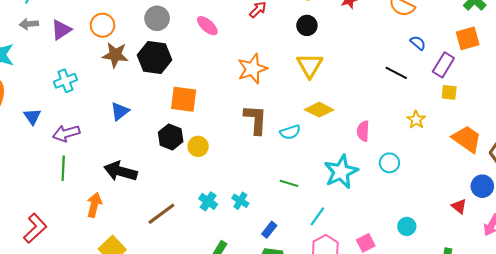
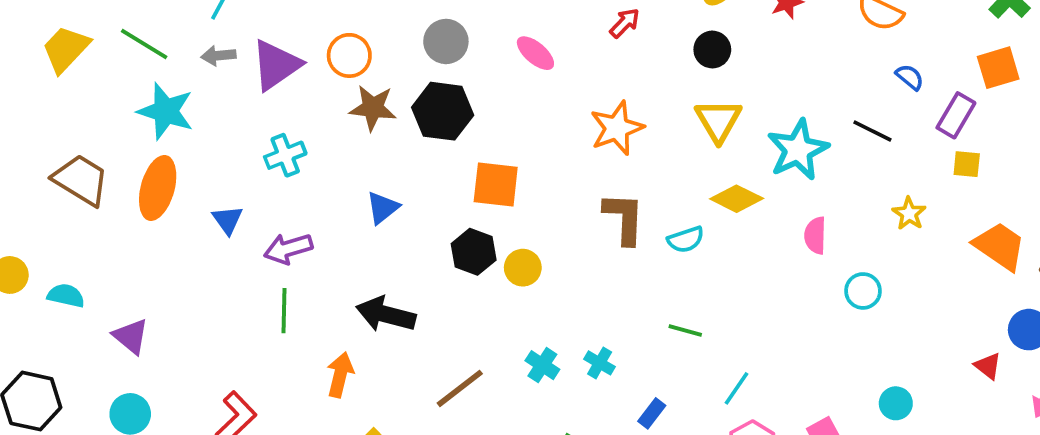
purple triangle: (61, 30) -> (276, 65), size x1.4
cyan star: (341, 172) -> (798, 150), moved

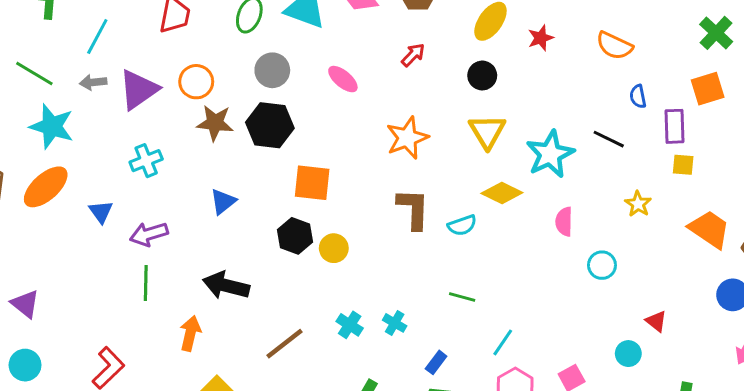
blue semicircle: (910, 77) -> (638, 96), turned -140
purple rectangle: (956, 115) -> (675, 126), turned -32
orange ellipse: (158, 188) -> (46, 187), turned 33
red triangle: (988, 366) -> (656, 321), moved

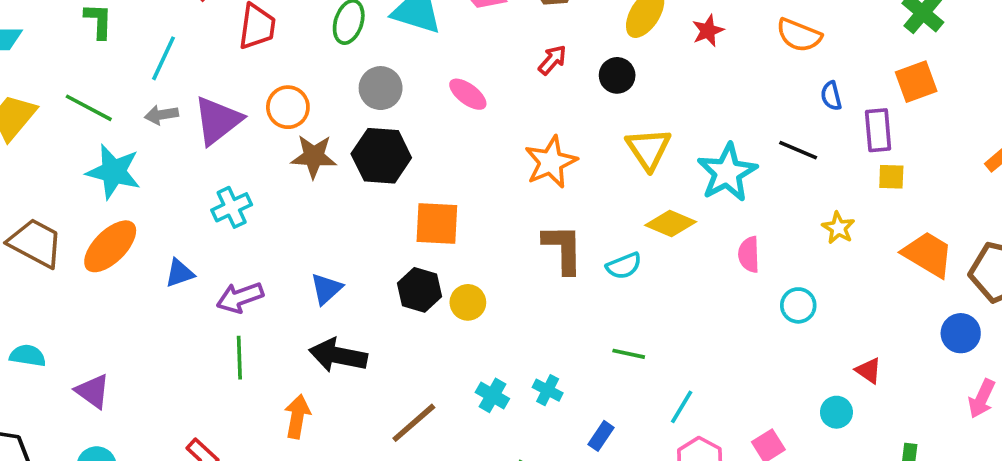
black circle: (482, 76) -> (617, 75), moved
blue triangle: (223, 202) -> (326, 289), moved
blue triangle: (101, 212) -> (180, 273), turned 50

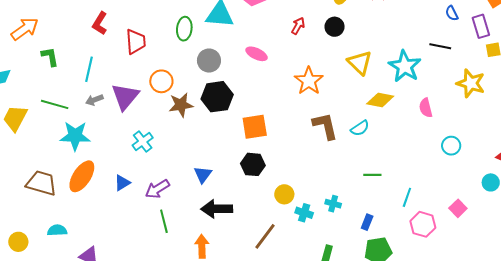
yellow star: (838, 228) -> (471, 83), size x1.6
yellow circle: (468, 302) -> (284, 194), moved
cyan circle: (798, 305) -> (451, 146), moved
cyan semicircle: (28, 356) -> (57, 230), moved

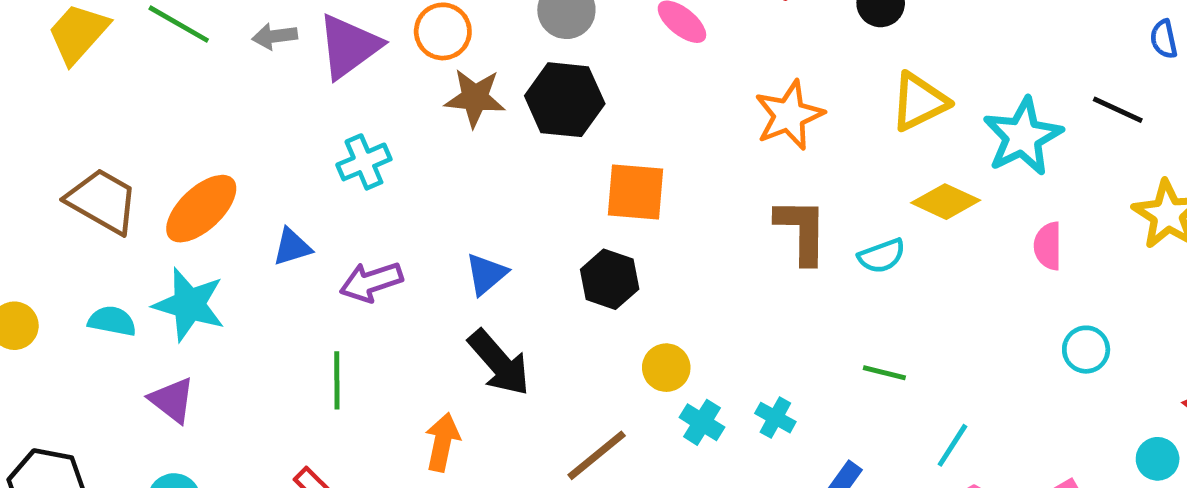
yellow triangle: (360, 63) -> (919, 102), turned 36
cyan star: (75, 136) -> (189, 305), moved
black arrow: (217, 209) -> (499, 363), turned -144
green line: (164, 221) -> (337, 380), moved

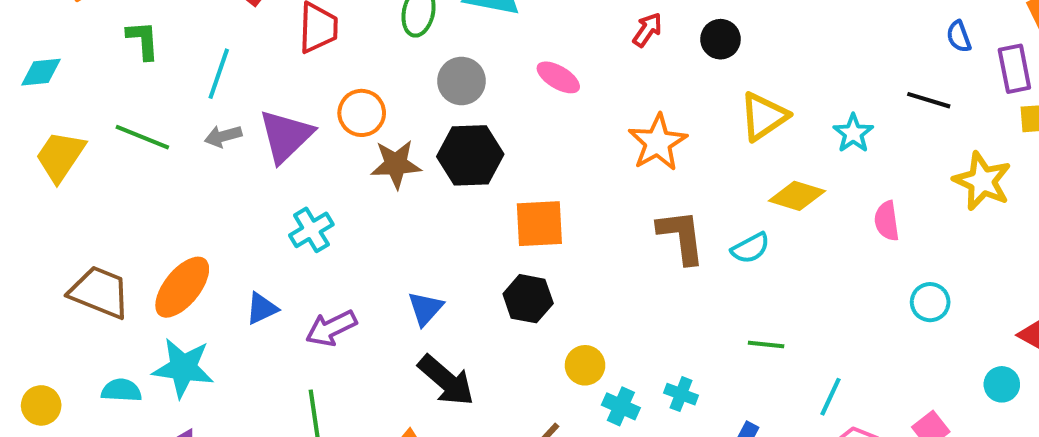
cyan star: (1023, 137) -> (853, 133), size x0.6

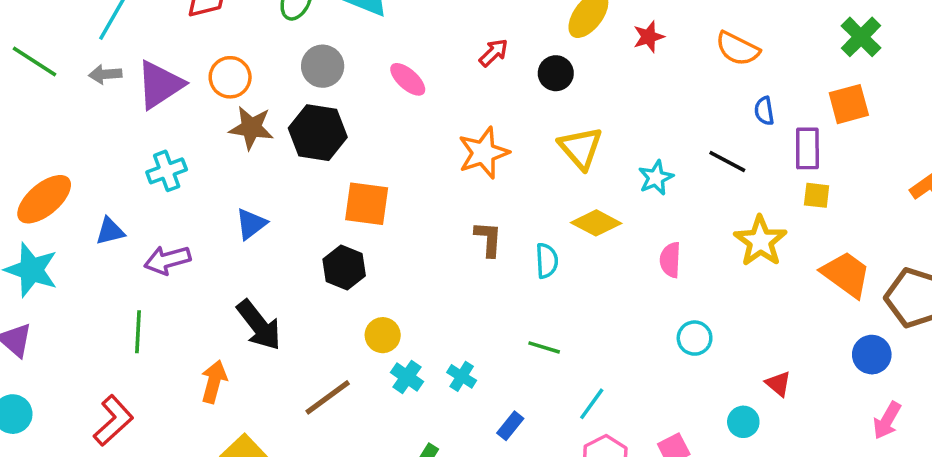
yellow triangle: (764, 116) -> (581, 148), turned -48
brown L-shape: (681, 237) -> (488, 239), size x0.7
cyan semicircle: (750, 248) -> (547, 261), turned -76
blue triangle: (425, 309) -> (251, 224), moved

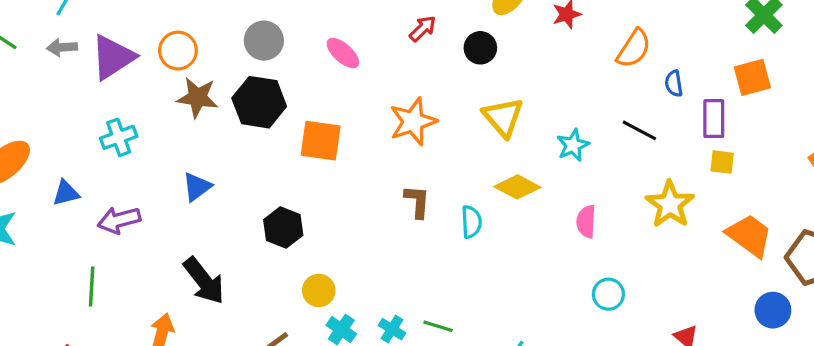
orange semicircle: (738, 49) -> (634, 49), moved, turned -84
orange square: (367, 204) -> (321, 141), moved
green line: (544, 347) -> (438, 326), moved

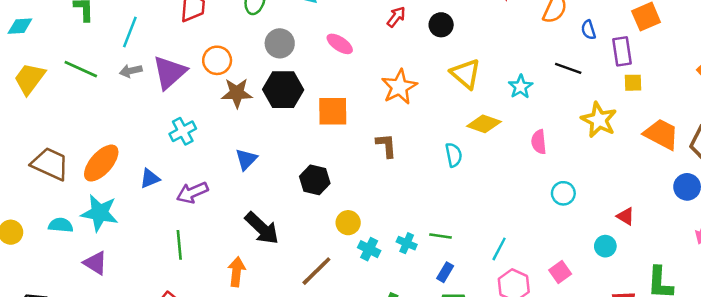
brown L-shape: (417, 201) -> (386, 146), moved

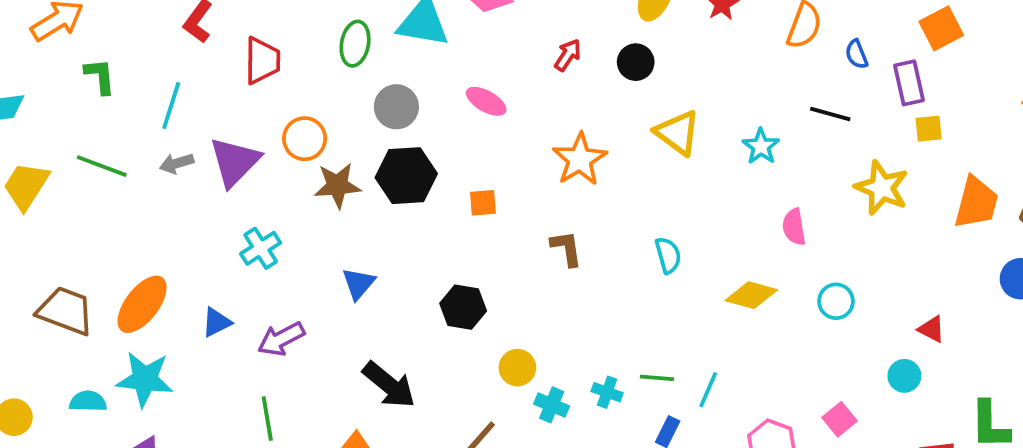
orange square: (333, 111) -> (483, 203), size x0.6
yellow diamond: (484, 124) -> (751, 295), moved
orange trapezoid: (661, 134) -> (976, 203), turned 81
cyan line: (499, 249) -> (708, 390), moved

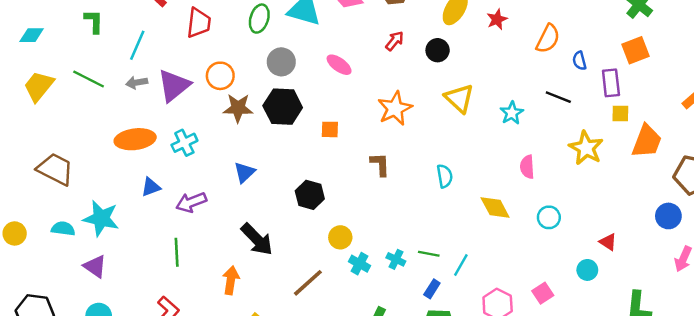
orange trapezoid: (976, 203) -> (647, 141), moved
yellow diamond: (751, 295) -> (495, 208), turned 40
orange ellipse: (142, 304) -> (135, 139), moved, turned 39

